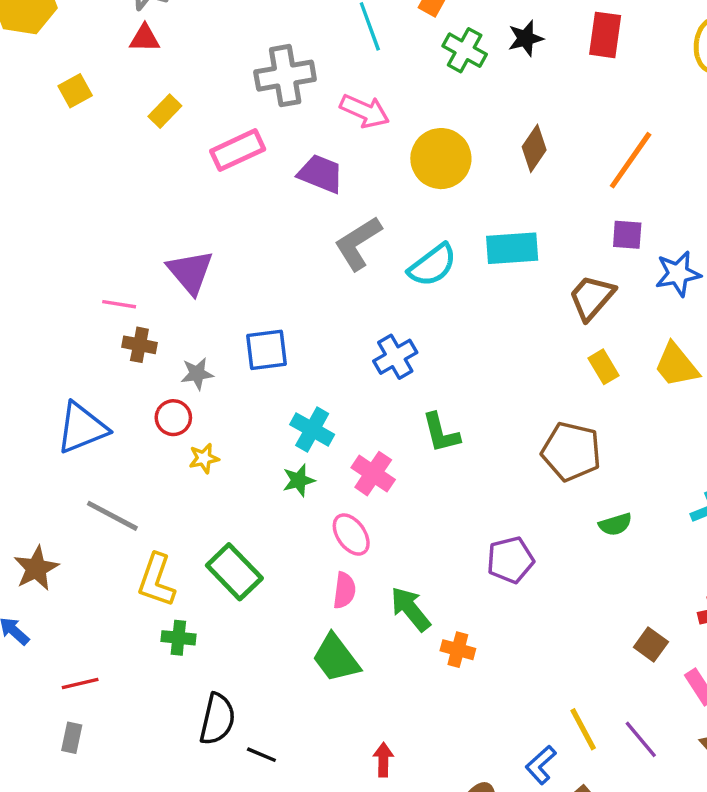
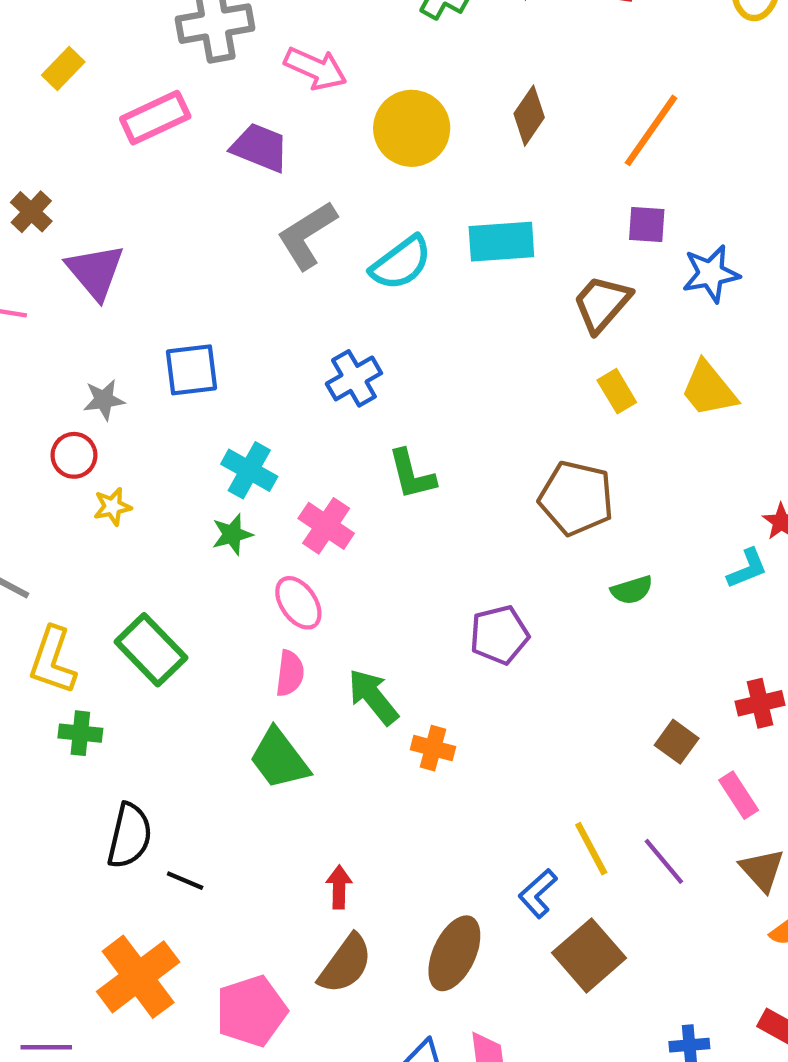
brown cross: (139, 345) -> (31, 212), moved, turned 32

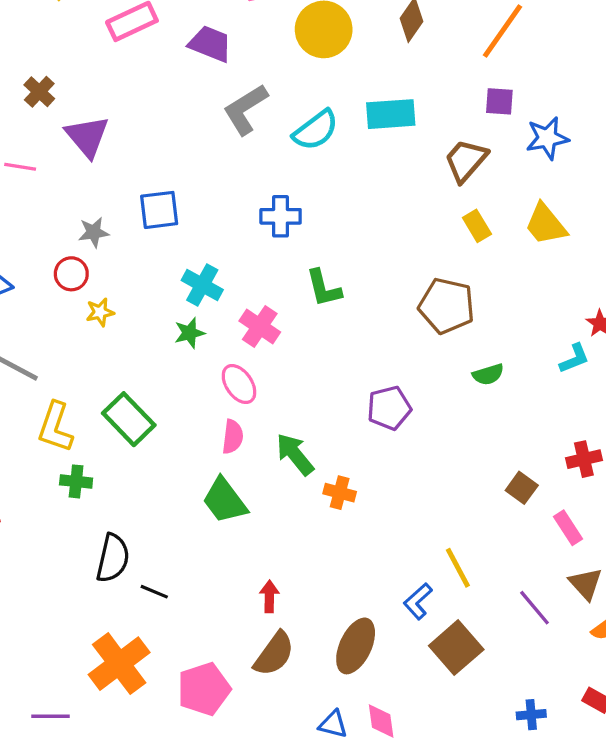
blue cross: (354, 378) -> (281, 216), turned 30
purple line: (664, 861) -> (534, 608), moved

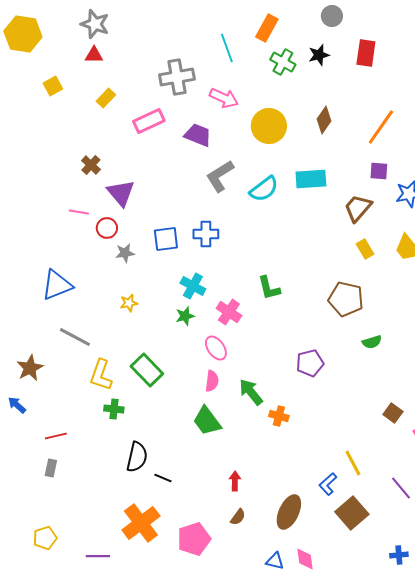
blue cross: (281, 216) -> (206, 234), moved
red circle: (71, 274) -> (107, 228), moved
brown semicircle: (274, 654) -> (238, 517), size x0.6

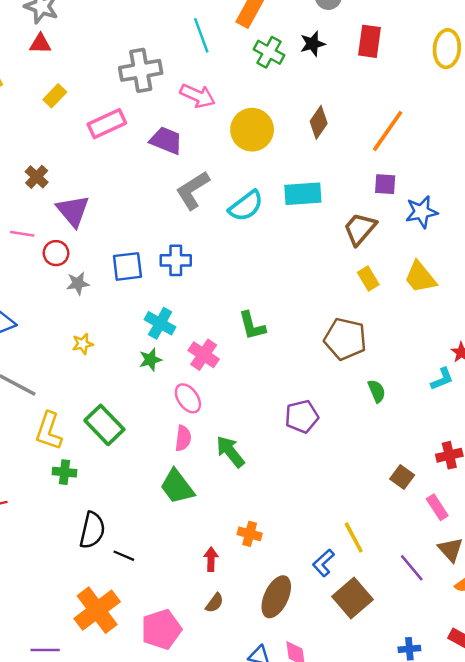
green semicircle: (372, 342) -> (377, 391), turned -96
orange cross: (279, 416) -> (250, 534), moved

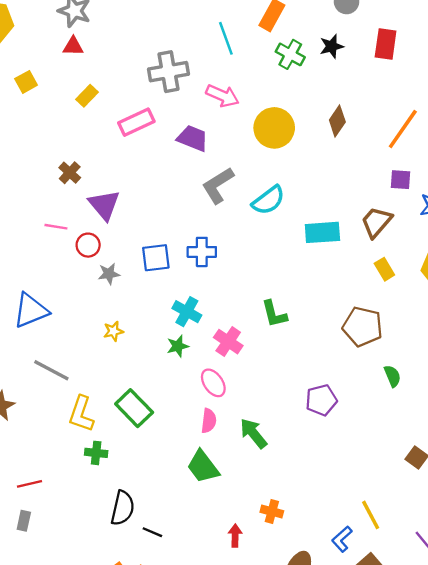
cyan rectangle: (303, 194) -> (322, 232), moved

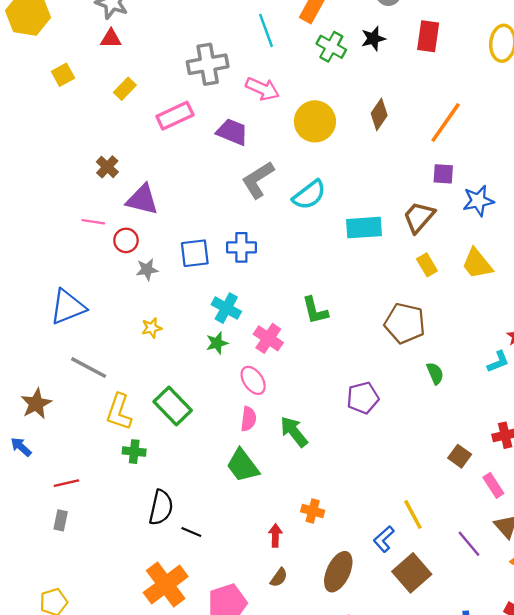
purple triangle: (104, 205) -> (142, 200), turned -36

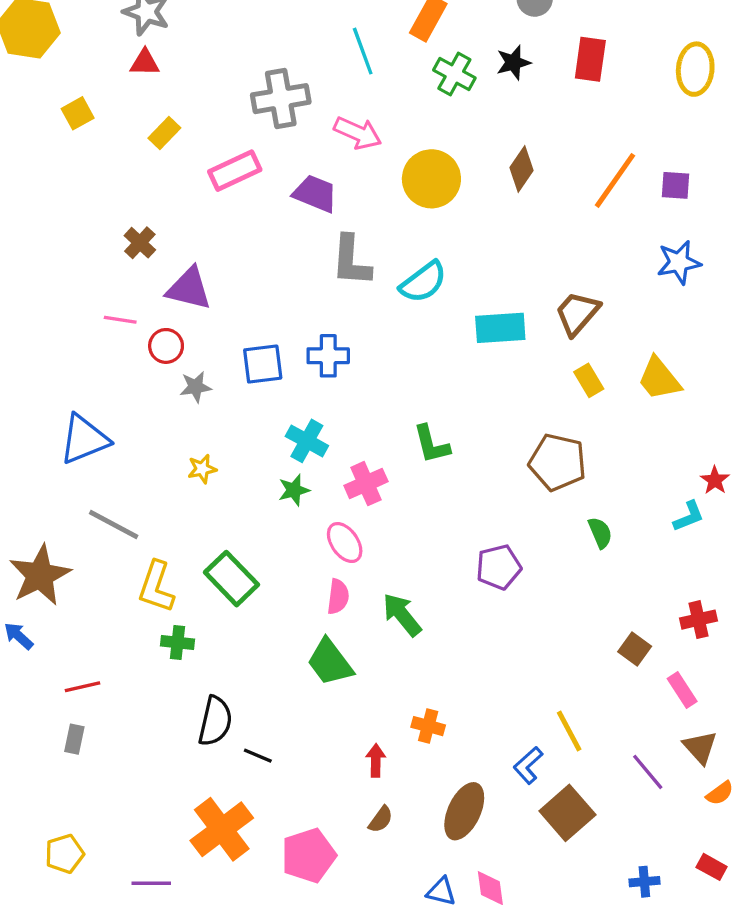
purple square: (443, 174) -> (676, 185), moved
gray L-shape: (258, 180) -> (351, 261), turned -54
blue star: (478, 201) -> (679, 262), moved
pink cross: (268, 338) -> (366, 484), turned 32
brown star: (36, 404) -> (40, 575), size x1.4

